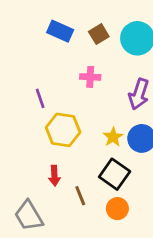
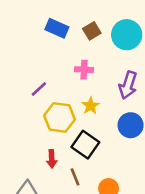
purple line: (40, 98) -> (39, 89), turned 66
yellow star: (113, 137) -> (90, 106), moved
black square: (115, 174) -> (85, 145), moved

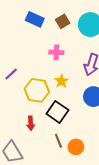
purple line: (39, 89) -> (11, 74), moved
brown line: (75, 177) -> (58, 141), moved

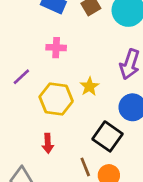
pink cross: (56, 52) -> (56, 48), moved
black square: (57, 112) -> (107, 136), moved

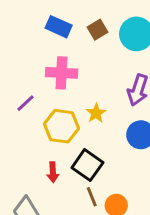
pink cross: (56, 48) -> (62, 73), size x1.5
black square: (107, 136) -> (87, 165), moved

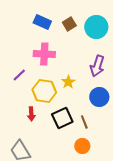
black square: (87, 165) -> (62, 118), turned 30
red arrow: (53, 172) -> (31, 114), moved
brown line: (92, 197) -> (84, 122), moved

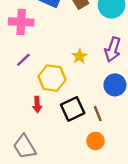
pink cross: (44, 54) -> (21, 22), moved
yellow star: (68, 82) -> (79, 56), moved

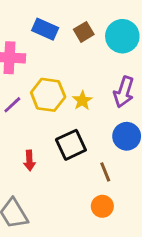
yellow hexagon: (52, 78) -> (48, 95), moved
black square: (73, 109) -> (71, 145), moved

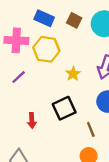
brown square: (84, 32) -> (74, 20), turned -32
yellow hexagon: (48, 95) -> (46, 49), moved

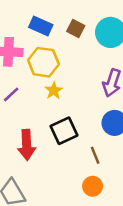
yellow star: (73, 74) -> (54, 91), moved
red arrow: (32, 120) -> (27, 145), size x1.6

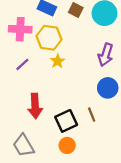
black square: (64, 131) -> (66, 121), moved
orange circle: (93, 186) -> (67, 145), moved

